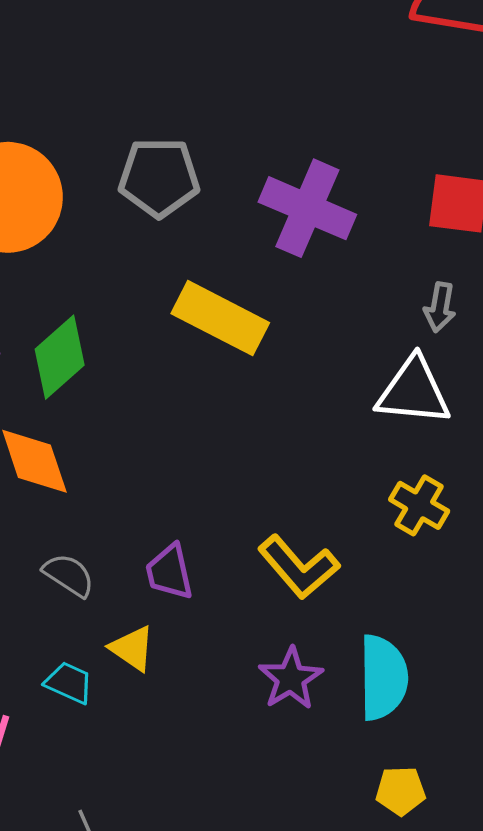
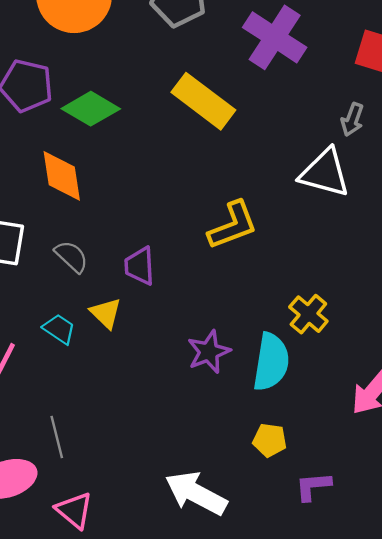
green diamond: (60, 357) -> (91, 109), turned 62
yellow cross: (419, 505) -> (308, 314), moved
yellow L-shape: (299, 567) -> (233, 225), moved, turned -80

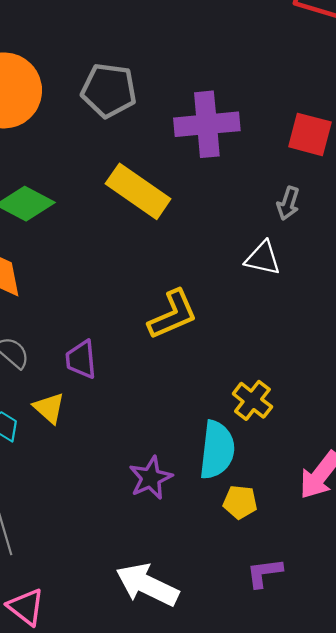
purple cross: (275, 37) -> (207, 124), turned -36
white triangle: (325, 173) -> (263, 258), size x0.7
purple star: (209, 352) -> (151, 478), moved
yellow pentagon: (270, 440) -> (240, 502), moved

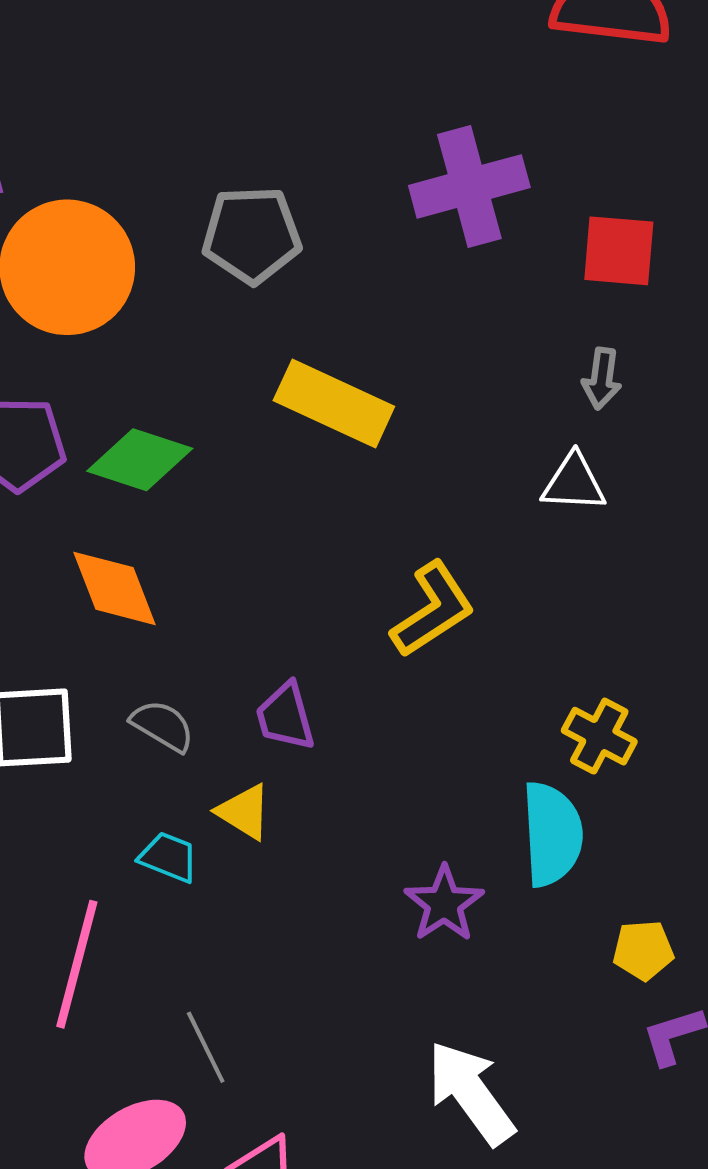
purple cross: (207, 124) -> (469, 186), moved
yellow pentagon: (240, 502) -> (643, 950), moved
white arrow: (147, 585) -> (471, 1093), turned 38

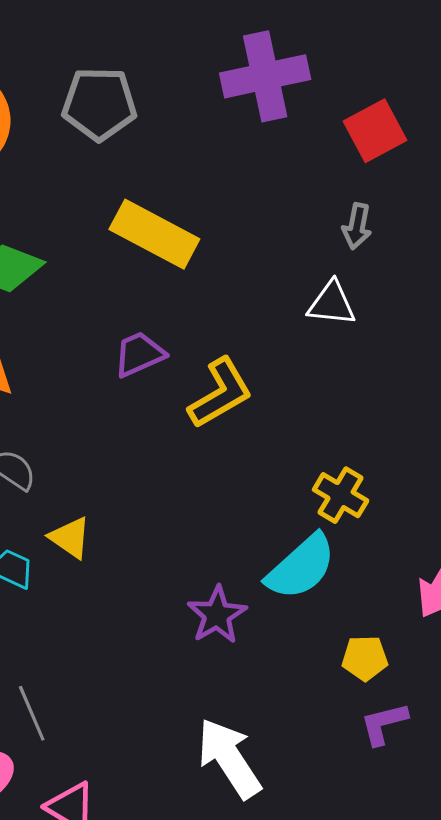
red square: (619, 251) -> (375, 131), turned -36
purple trapezoid: (285, 716) -> (139, 354), moved, turned 78
cyan semicircle: (552, 834) -> (301, 567), turned 48

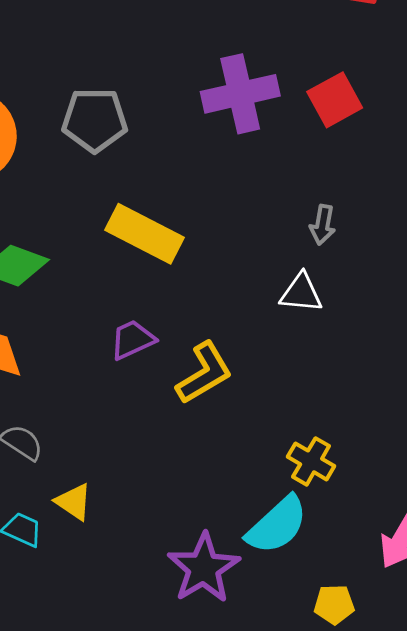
red square: (375, 131) -> (335, 100), moved
purple star: (217, 615) -> (204, 568), size x1.4

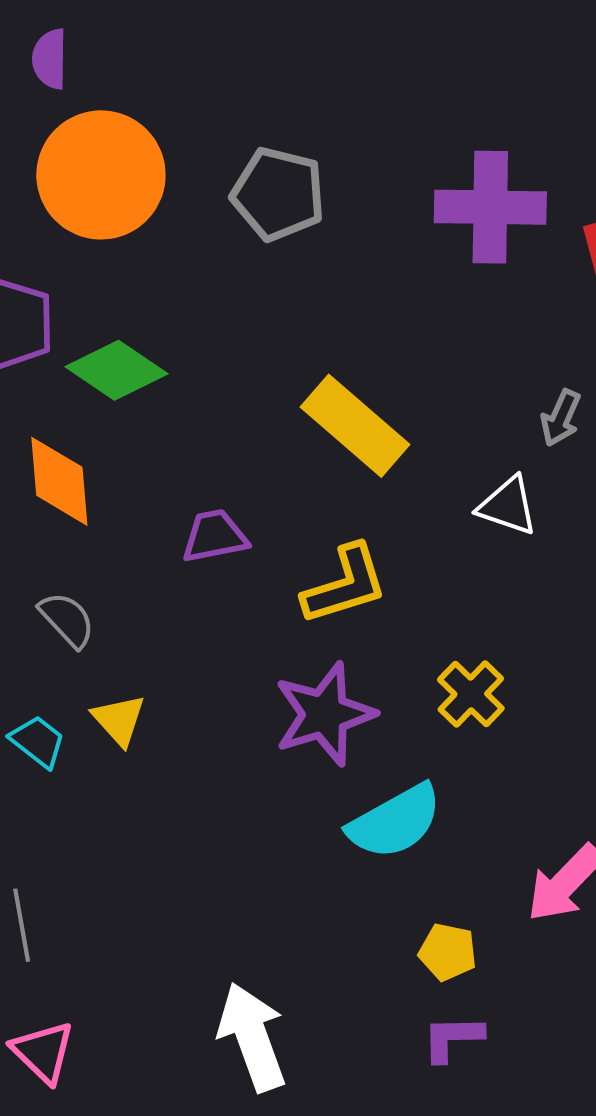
yellow rectangle: (145, 234) -> (355, 426), moved
purple trapezoid: (132, 340) -> (215, 536), moved
yellow cross: (311, 461) -> (471, 694), moved
purple star: (204, 568) -> (324, 714), moved

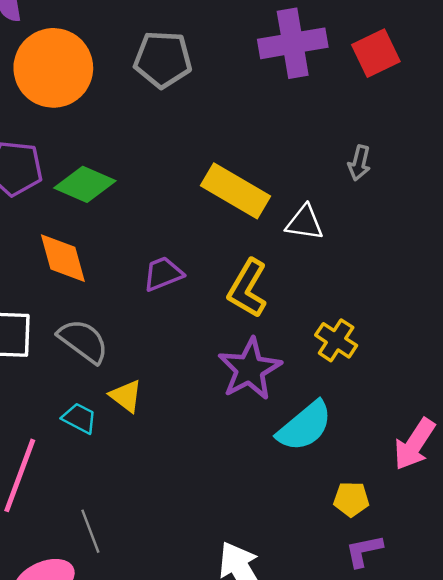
white triangle: (508, 506) -> (305, 223), moved
yellow L-shape: (345, 585) -> (248, 288), turned 148
gray semicircle: (67, 620) -> (83, 341), size x1.4

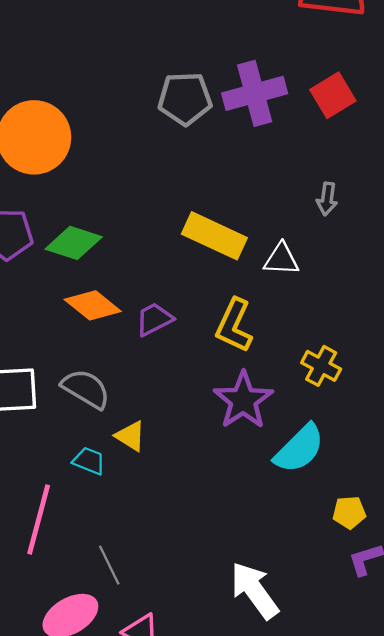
gray pentagon: (163, 59) -> (185, 99), moved
orange diamond: (63, 258) -> (93, 305), moved, turned -30

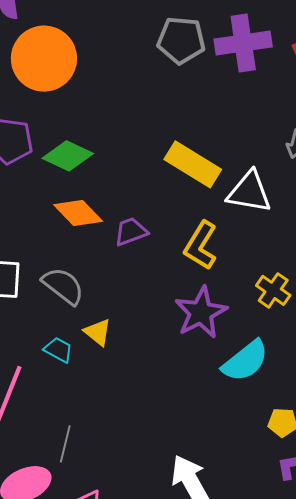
white triangle: (281, 259) -> (249, 192), size x1.4
gray line: (109, 565) -> (65, 444), turned 33

